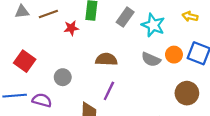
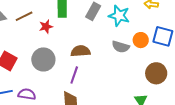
gray circle: (63, 77) -> (43, 59), moved, size x1.5
purple line: (109, 91) -> (74, 75), moved

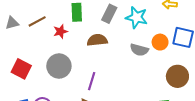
brown semicircle: (81, 51) -> (97, 40), moved

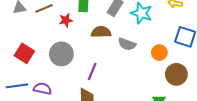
orange circle: (160, 42) -> (159, 53), moved
gray semicircle: (139, 50) -> (127, 44), moved

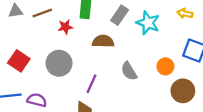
gray semicircle: (127, 44) -> (129, 71), moved, turned 36

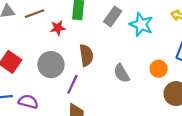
brown semicircle: (103, 41) -> (86, 55), moved, turned 80
purple line: (92, 84) -> (72, 84), moved

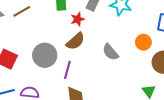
red star: (58, 28) -> (78, 19), moved
brown semicircle: (86, 55) -> (75, 41), turned 66

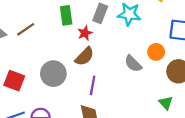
gray semicircle: (110, 52) -> (133, 64), moved
purple line: (67, 70) -> (93, 85), moved

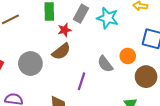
purple line: (93, 85) -> (82, 81), moved

